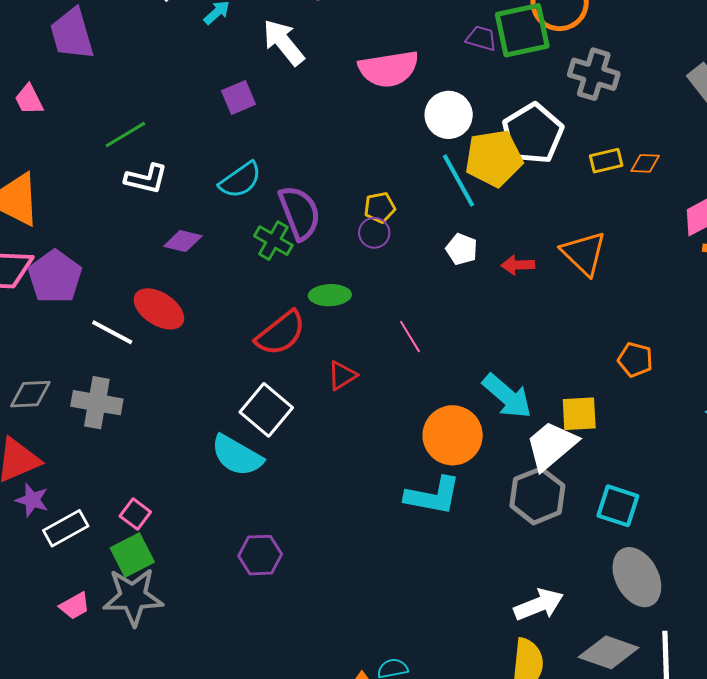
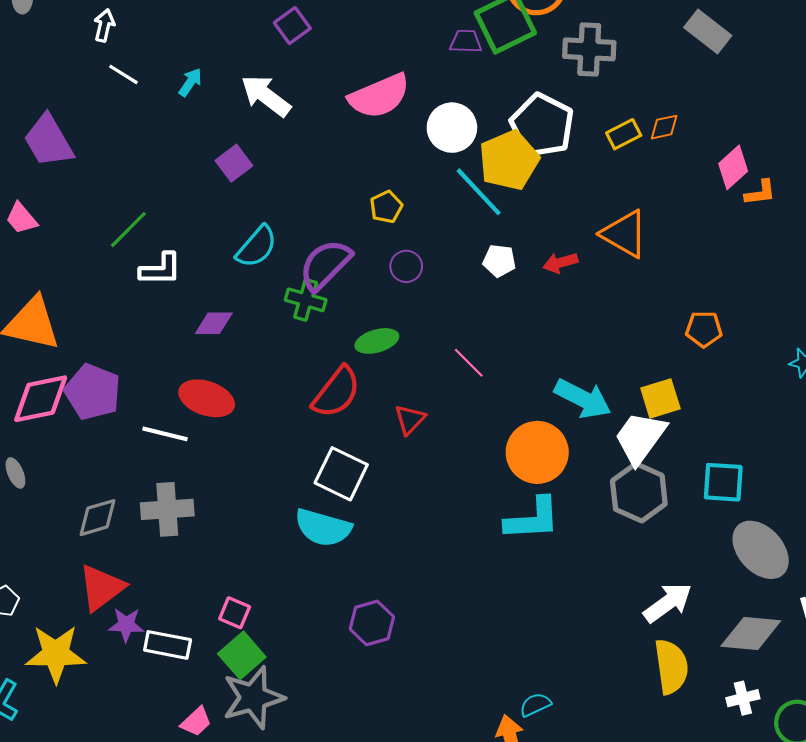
yellow pentagon: (380, 207) -> (386, 207), moved
purple semicircle: (300, 213) -> (325, 265), turned -100
white rectangle: (66, 528) -> (168, 645), turned 54

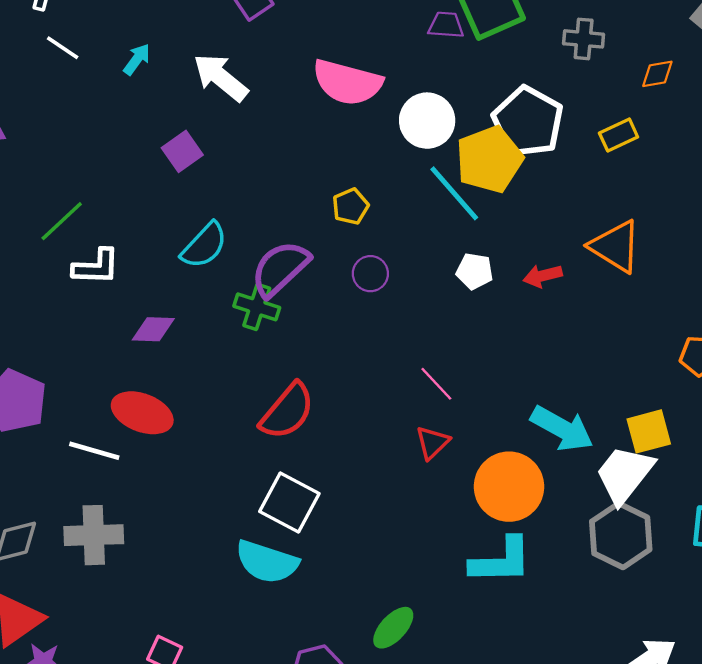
gray cross: (589, 49) -> (584, 39), size x0.7
pink semicircle: (379, 96) -> (347, 82), turned 36
orange diamond: (664, 127) -> (657, 74), moved
green ellipse: (377, 341) -> (393, 628), moved, turned -33
red triangle: (410, 420) -> (432, 442), moved

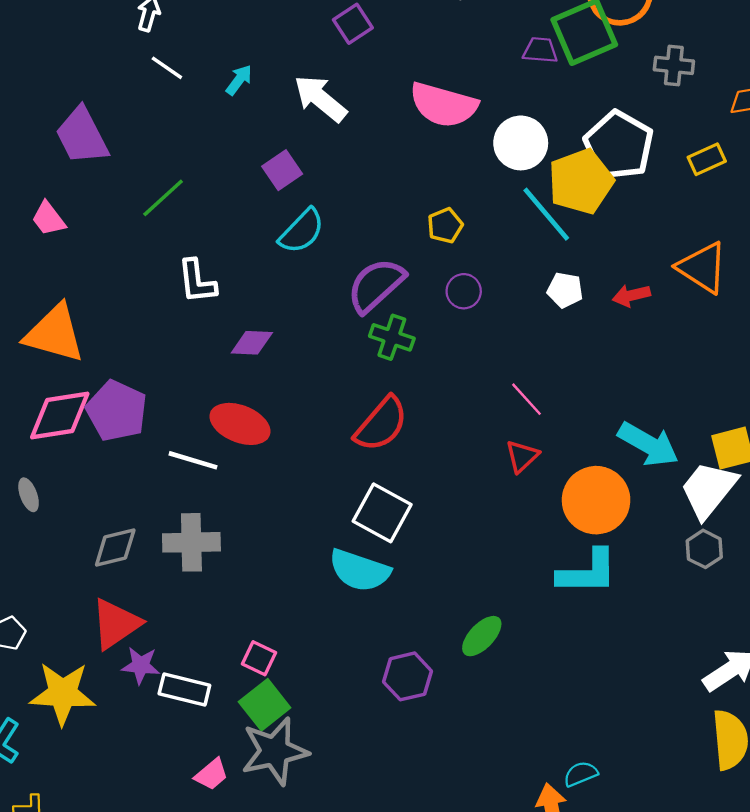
green line: (62, 221) -> (163, 198), moved
cyan semicircle: (204, 245) -> (302, 231), moved
white L-shape: (96, 267) -> (197, 281), turned 81
green cross: (257, 307) -> (392, 337), moved
gray hexagon: (621, 535) -> (704, 549), size x0.6

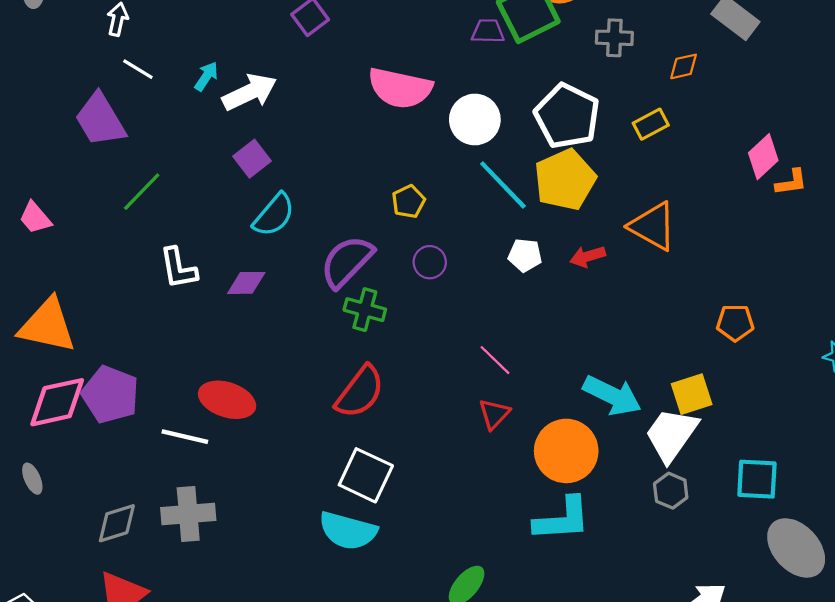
white arrow: (320, 99) -> (250, 92), moved, turned 118
purple trapezoid: (82, 136) -> (100, 120), moved
yellow pentagon: (581, 181) -> (565, 180), moved
purple diamond: (252, 343) -> (246, 283), moved

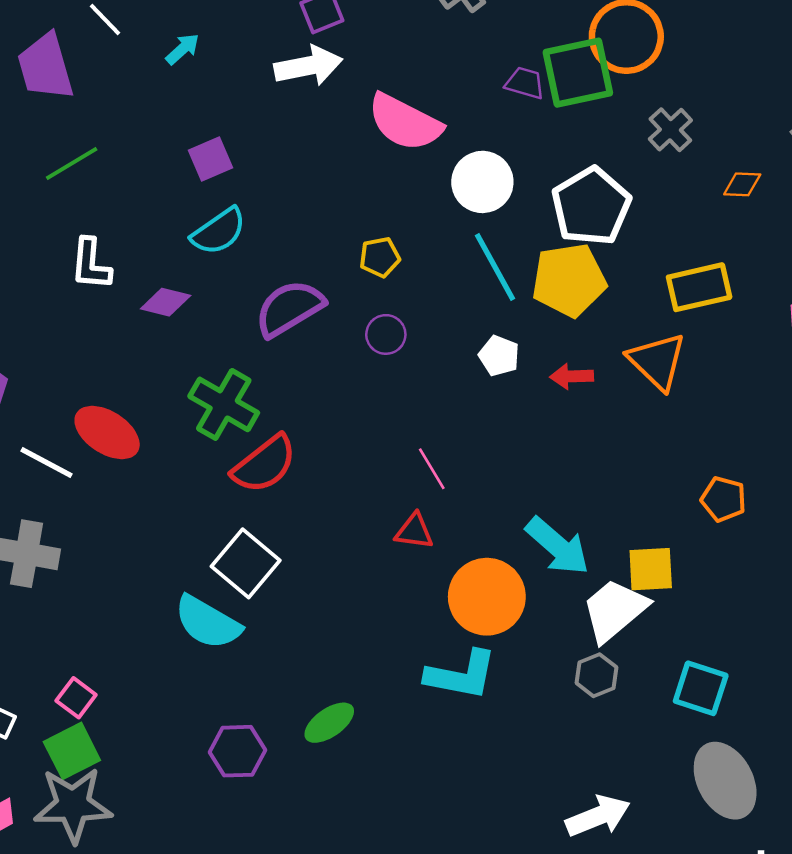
gray cross: (614, 38) -> (670, 130), turned 30
white arrow: (250, 92) -> (308, 66), moved
yellow rectangle: (651, 124) -> (699, 287), moved, size x1.5
green cross: (365, 310) -> (224, 404), moved, size x1.4
red triangle: (494, 414) -> (414, 531), turned 40

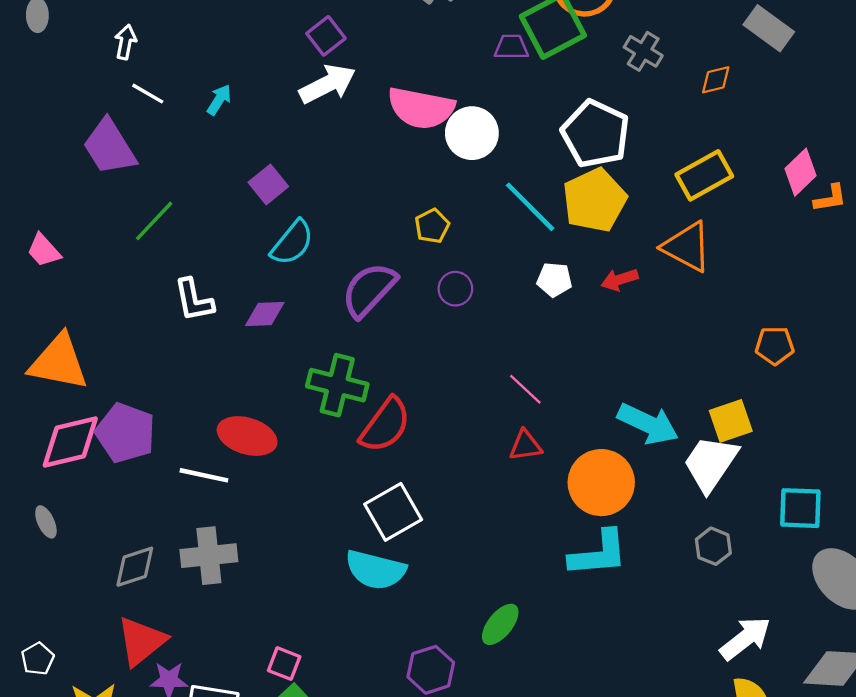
white circle: (482, 182) -> (472, 133), moved
white square: (246, 563) -> (393, 512), turned 36
gray hexagon: (597, 675) -> (713, 546), moved

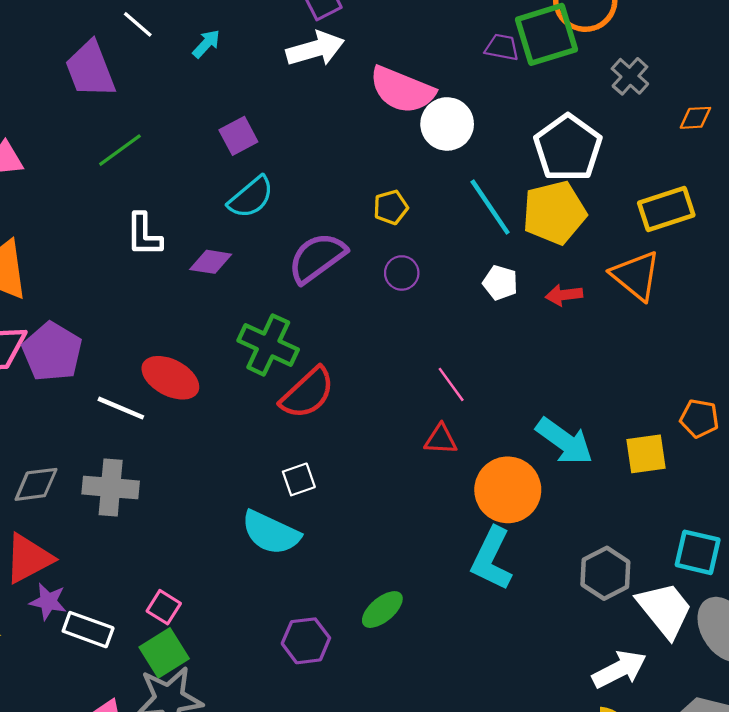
orange pentagon: (775, 346) -> (699, 418), moved
white trapezoid: (710, 463) -> (665, 610), moved, turned 96
white square: (393, 512) -> (299, 479), size x0.6
gray hexagon: (713, 546) -> (605, 573), size x1.4
cyan L-shape: (598, 554) -> (492, 559), turned 110

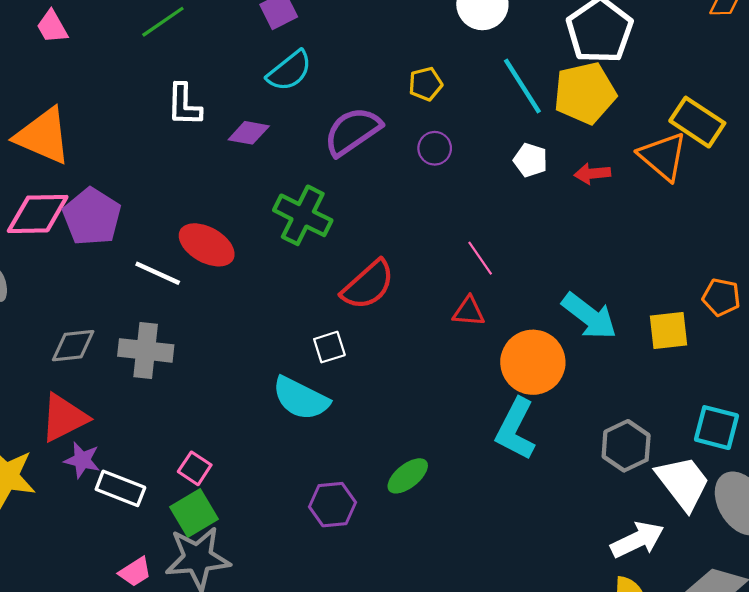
yellow rectangle: (666, 209) -> (697, 122), moved, turned 50
red semicircle: (307, 393) -> (368, 285), moved

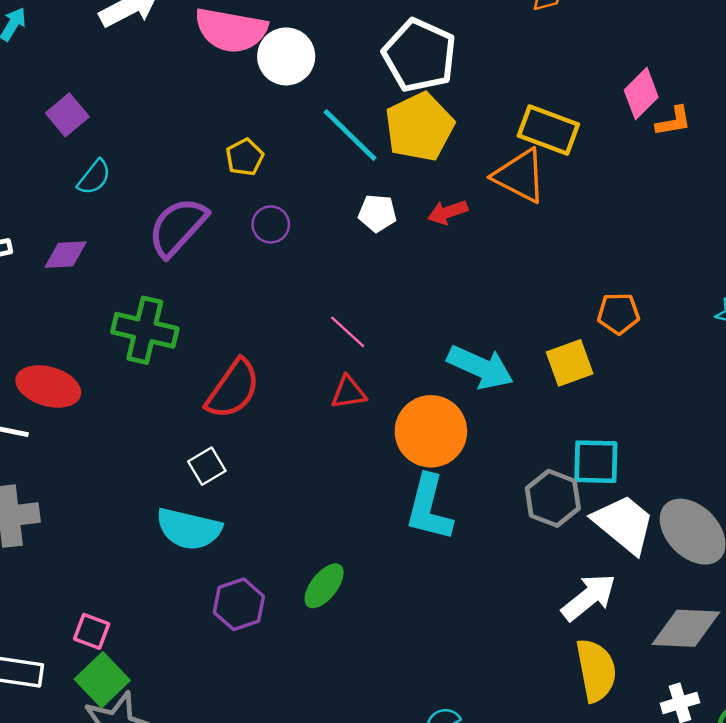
cyan semicircle: (289, 71) -> (94, 177), size x0.7
cyan square: (717, 428) -> (596, 462), moved
purple hexagon: (332, 505) -> (239, 604), moved

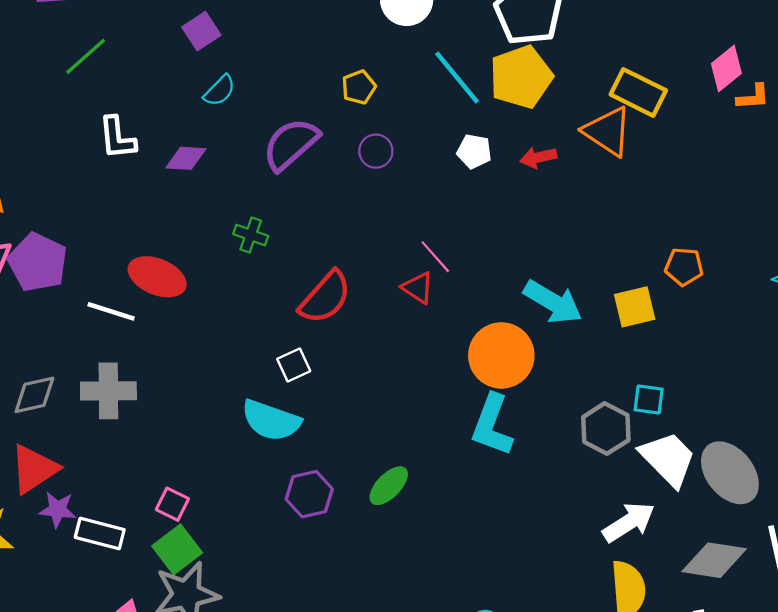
green cross: (145, 330) -> (251, 235), size x0.6
red triangle: (349, 392) -> (418, 288), moved, turned 36
cyan square: (596, 462) -> (649, 399), size x0.7

